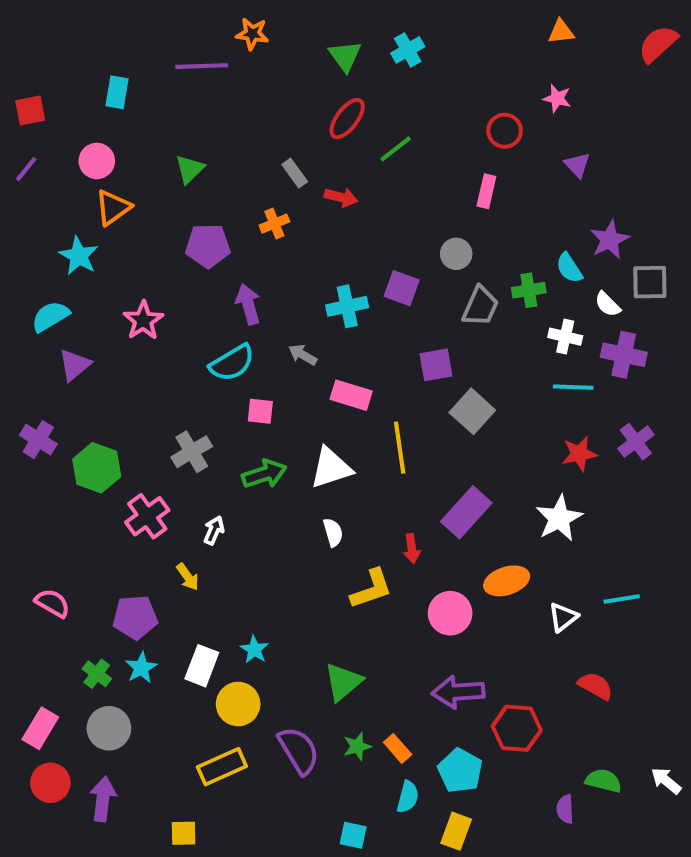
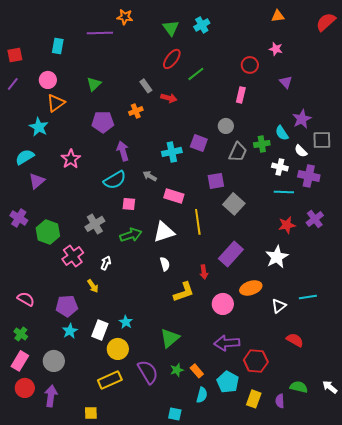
green cross: (97, 674) -> (21, 334), moved
yellow rectangle: (456, 831) -> (254, 399), moved

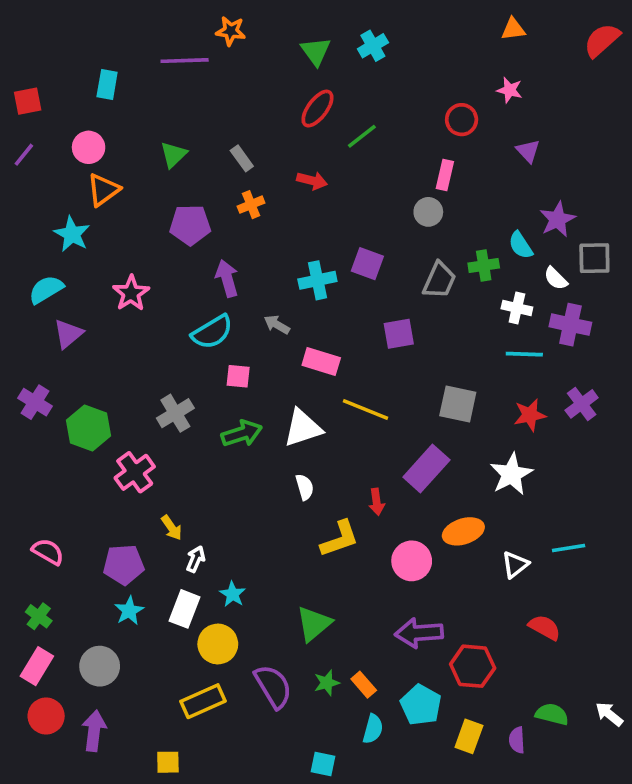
gray rectangle: (146, 86) -> (242, 158), moved
gray circle: (226, 126) -> (428, 212), moved
gray square: (234, 204) -> (458, 404), moved, turned -30
yellow line: (198, 222) -> (366, 410), turned -60
white arrow: (106, 263) -> (196, 559), moved

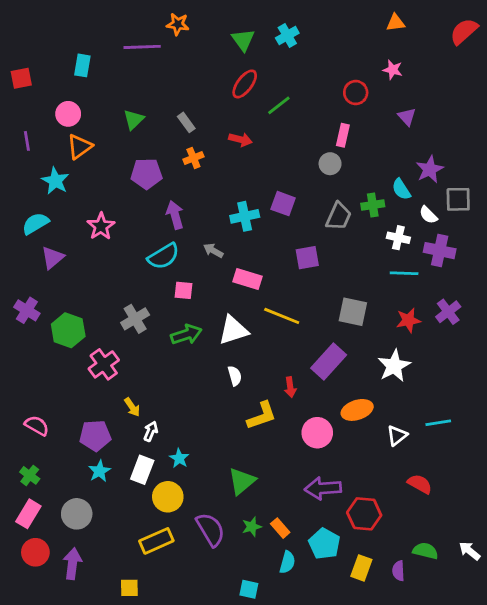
purple line: (24, 155) -> (27, 141), moved, turned -48

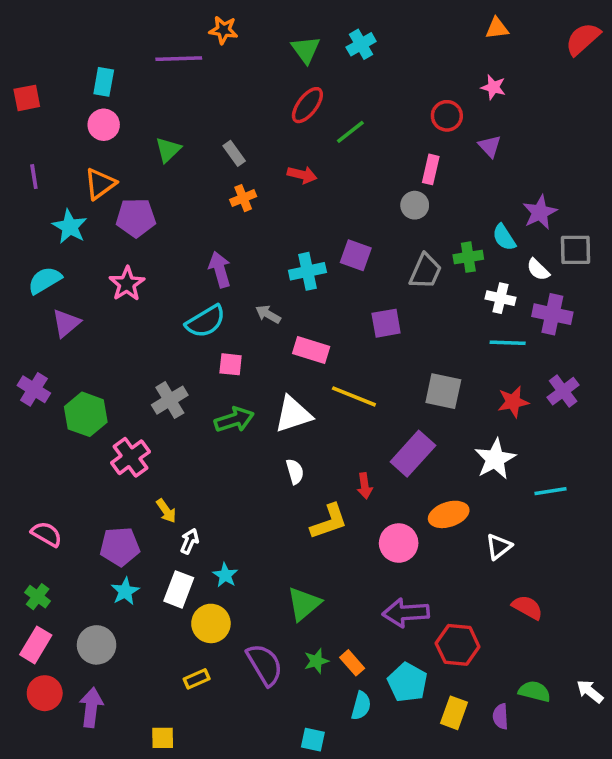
pink circle: (68, 114) -> (104, 125), moved
purple triangle: (407, 117) -> (490, 146), moved
purple pentagon: (146, 174) -> (136, 218), moved
cyan line: (438, 423) -> (551, 491), moved
yellow rectangle: (156, 541) -> (197, 679), size x0.6

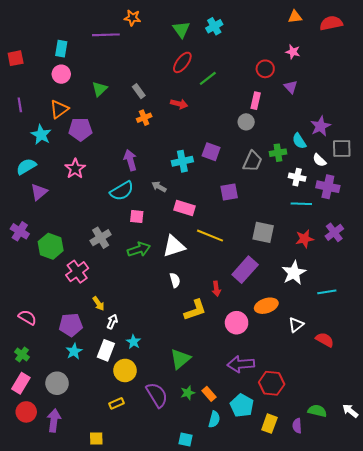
red semicircle: (583, 39) -> (331, 23), moved, turned 30
red semicircle: (527, 607) -> (325, 340), moved

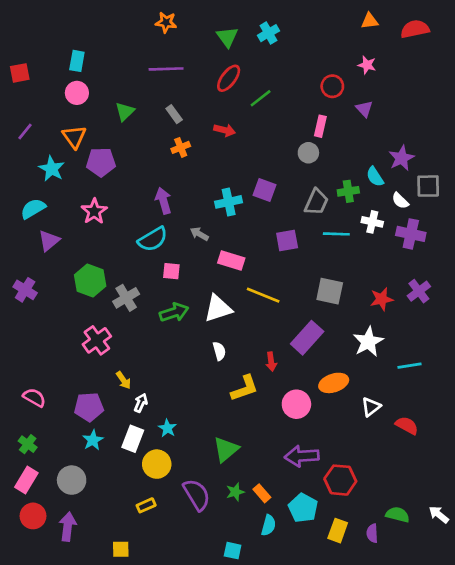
purple line: (106, 35) -> (166, 69), moved
purple line: (20, 105) -> (25, 131), turned 48
orange triangle: (59, 109) -> (74, 137), turned -30
cyan line: (301, 204) -> (336, 234), moved
green hexagon: (51, 246) -> (90, 280), moved

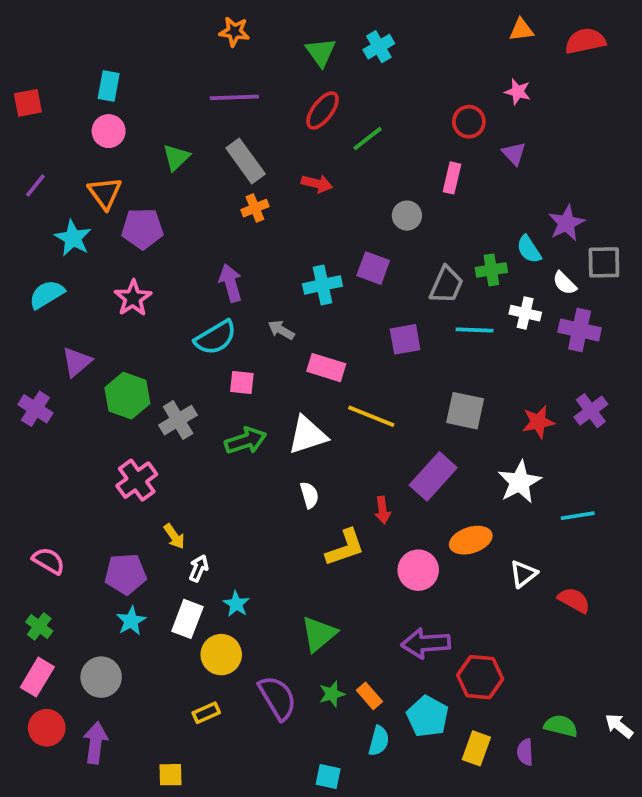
gray rectangle: (174, 114) -> (246, 161), size x1.6
gray circle: (308, 153) -> (407, 216), moved
purple triangle: (49, 241) -> (77, 362), moved

